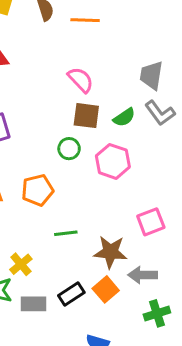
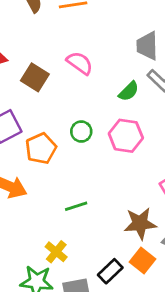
brown square: (86, 116) -> (35, 77), moved, turned 36
orange pentagon: (37, 190) -> (41, 148), moved
green line: (66, 233) -> (76, 206), moved

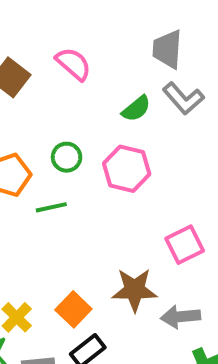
green line: (76, 206) -> (51, 207), moved
orange square: (142, 260) -> (73, 309), moved

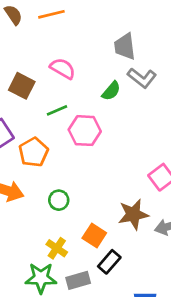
green circle: (67, 157) -> (59, 200), moved
pink hexagon: (127, 169) -> (85, 131), moved
green line: (51, 207) -> (57, 110), moved

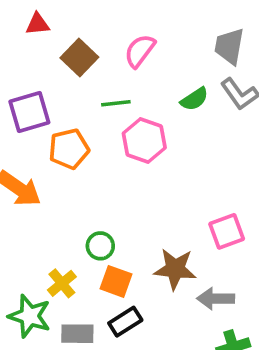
pink semicircle: (63, 69) -> (140, 51), turned -100
green circle: (59, 200) -> (100, 246), moved
orange square: (94, 235) -> (116, 281), turned -30

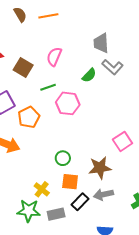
green circle: (100, 246) -> (63, 158), moved
gray arrow: (216, 299) -> (103, 195), moved

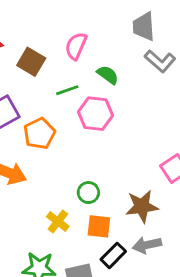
green semicircle: (89, 75) -> (108, 75), moved, turned -98
yellow cross: (42, 189) -> (58, 222), moved

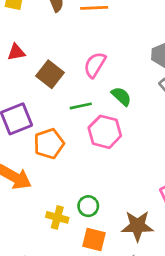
yellow cross: (58, 222) -> (57, 217), moved, turned -30

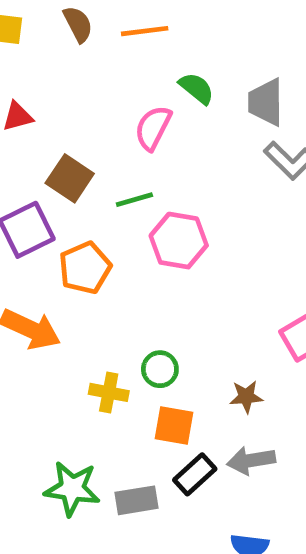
brown square: (50, 74) -> (70, 178), moved
green semicircle: (121, 96) -> (197, 88), moved
brown star: (137, 226) -> (246, 397), size x0.6

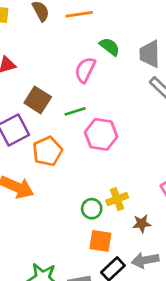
yellow cross: (109, 392) -> (117, 199), moved, turned -30

